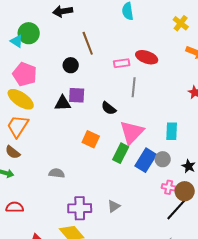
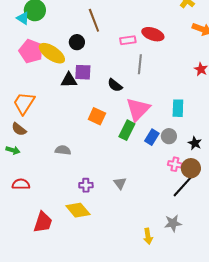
yellow ellipse: (21, 99) -> (52, 53), moved
blue rectangle: (146, 160) -> (152, 137), size x0.7
gray triangle: (114, 206) -> (120, 183), turned -32
purple cross: (80, 208) -> (86, 185), size x0.6

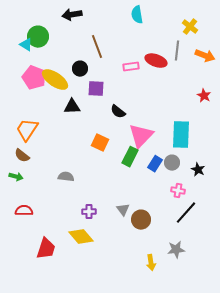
gray line: (140, 64) -> (177, 51), moved
purple square: (83, 72) -> (96, 89), moved
cyan rectangle: (178, 108) -> (181, 135), size x1.5
brown circle: (191, 168) -> (141, 220), moved

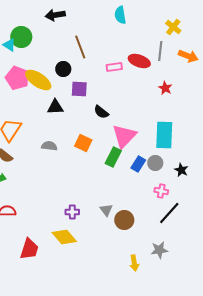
red star: (204, 96) -> (165, 88), moved
gray semicircle: (66, 177) -> (49, 146), moved

